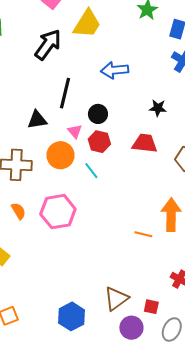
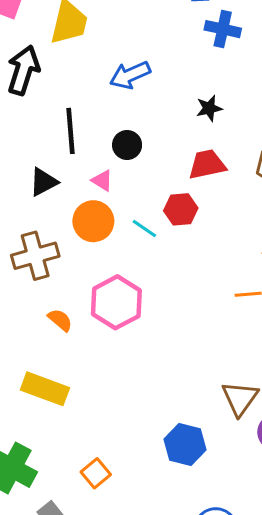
red hexagon: (99, 142) -> (181, 209), moved

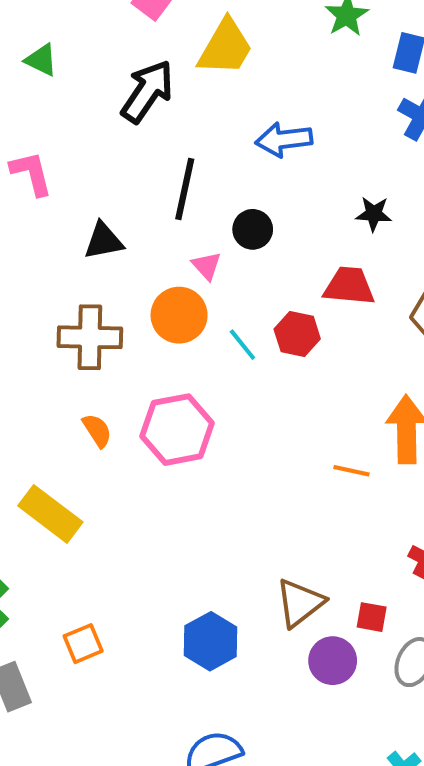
black triangle: (44, 182) -> (104, 241), moved

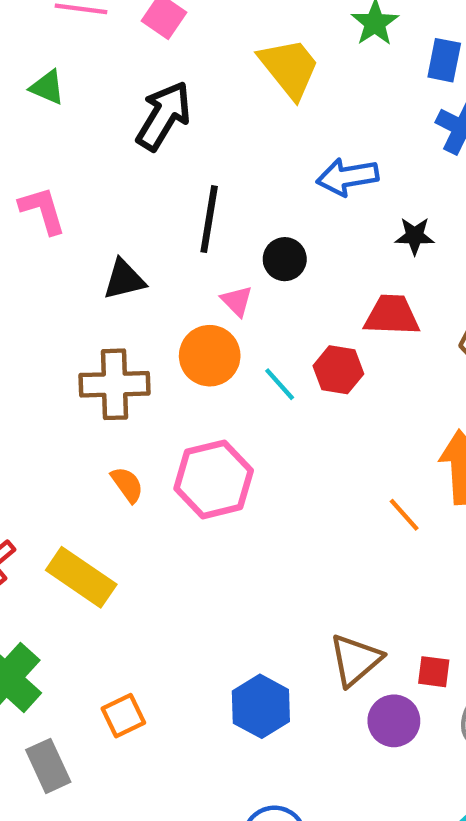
yellow trapezoid: (225, 47) -> (289, 68), moved, turned -66
blue arrow: (284, 140) -> (347, 177), moved
orange line: (351, 471) -> (404, 515), turned 39

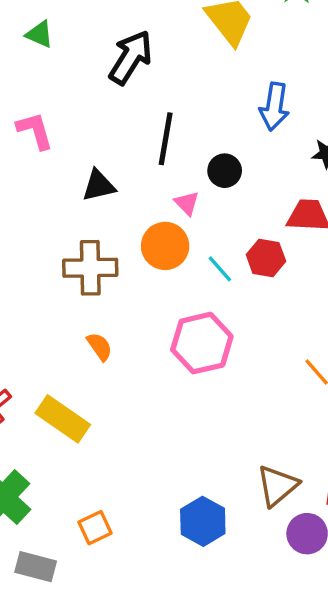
blue arrow: (347, 177) -> (274, 107), turned -72
pink hexagon: (214, 479) -> (202, 343), moved
gray rectangle: (48, 766) -> (36, 567), turned -51

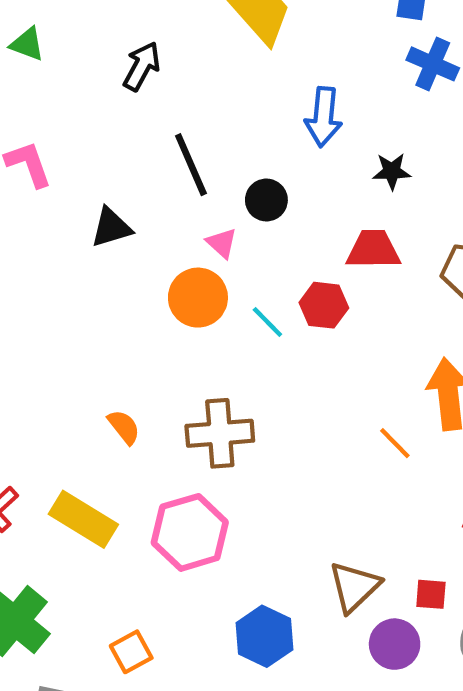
black arrow: (131, 57) -> (142, 66), size x0.7
black line: (166, 139) -> (191, 165), turned -30
brown cross: (90, 268) -> (220, 433), moved
pink hexagon: (202, 343) -> (190, 532), moved

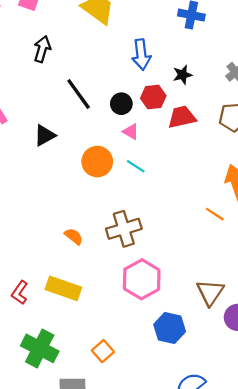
pink triangle: (222, 243) -> (131, 132), moved
red hexagon: (324, 305) -> (153, 97), moved
pink hexagon: (190, 532) -> (142, 279), moved

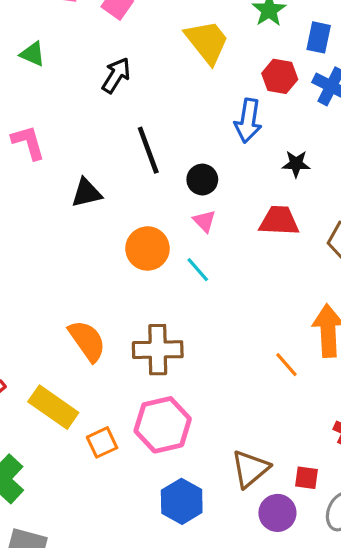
red hexagon: (153, 97) -> (280, 76), moved
orange semicircle: (74, 236) -> (87, 341), size x1.6
orange square: (103, 351) -> (102, 442), moved

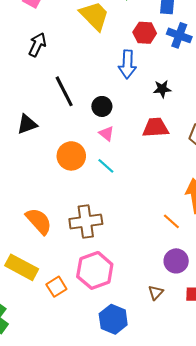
brown triangle: (250, 469) -> (156, 293), size x0.6
purple circle: (277, 513) -> (176, 261), moved

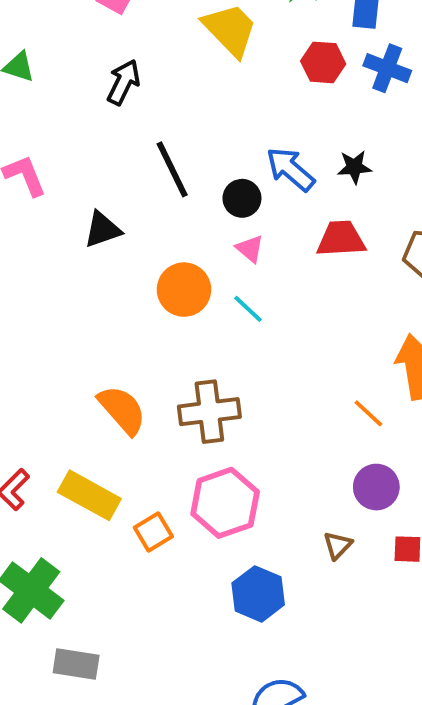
blue arrow: (127, 64) -> (290, 169), moved, turned 128

